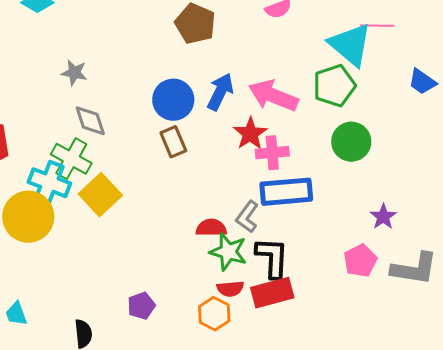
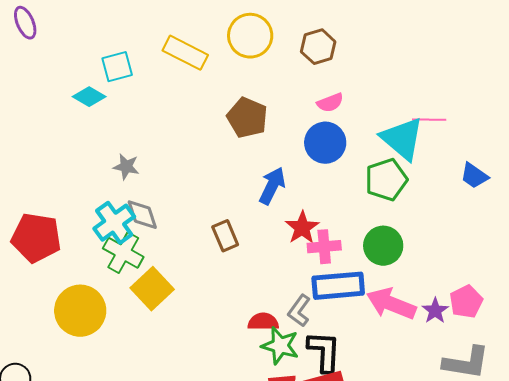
pink arrow: (273, 96) -> (391, 304), moved
blue circle: (173, 100) -> (325, 143), moved
green circle: (351, 142) -> (383, 246), moved
cyan cross: (49, 183) -> (114, 223), moved, turned 33
pink pentagon: (360, 261) -> (466, 302), moved

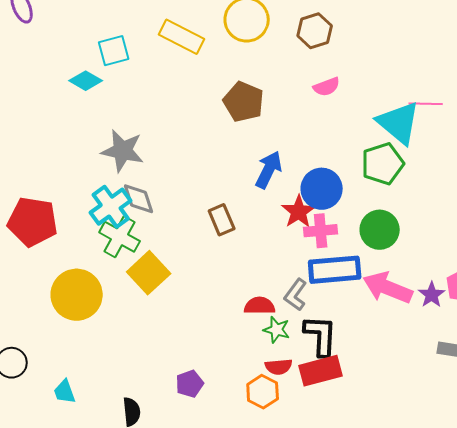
blue circle: (325, 143) -> (322, 189), moved
gray star: (126, 167) -> (123, 151), size x1.6
green star: (280, 346) -> (277, 330), size x0.7

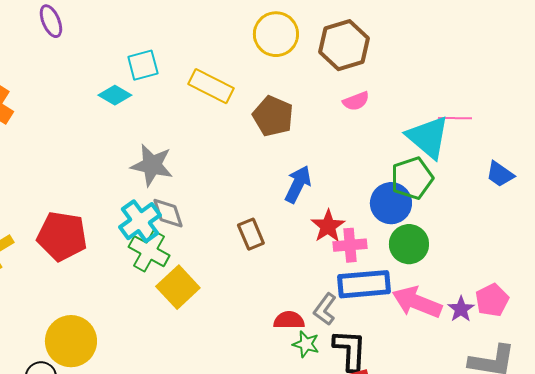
brown hexagon: (315, 31) -> (344, 45), size x1.4
yellow rectangle: (182, 37) -> (211, 86), moved
blue circle: (322, 189) -> (391, 203), moved
yellow circle: (77, 295) -> (71, 341), moved

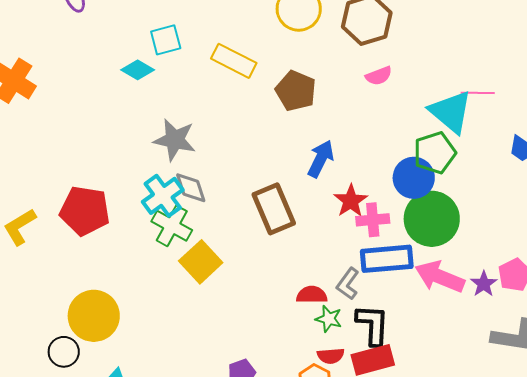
brown rectangle: (251, 234) -> (274, 209), size x1.6
green circle: (409, 244) -> (432, 219), size x1.4

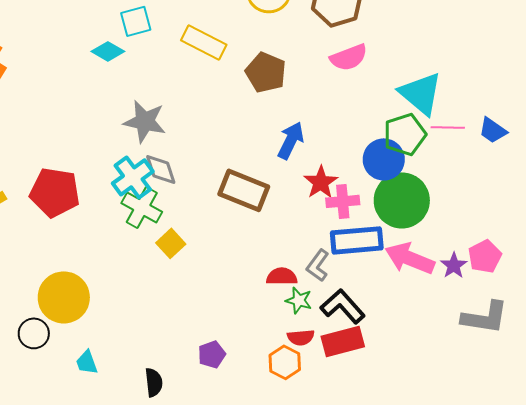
pink semicircle: (379, 76) -> (349, 57), size x1.4
pink line: (478, 93) -> (448, 127), moved
brown rectangle: (274, 209) -> (244, 190), turned -45
yellow square: (201, 262) -> (171, 243), size x0.7
black L-shape: (373, 325) -> (343, 306), turned -45

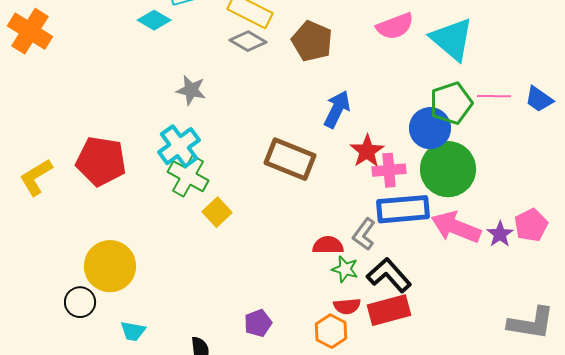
cyan triangle: (421, 93) -> (452, 39), moved
gray star: (145, 121) -> (191, 90), size x0.7
gray diamond: (161, 169) -> (248, 41), moved, turned -42
gray L-shape: (485, 317) -> (531, 323), moved
cyan trapezoid: (87, 362) -> (133, 331), turned -60

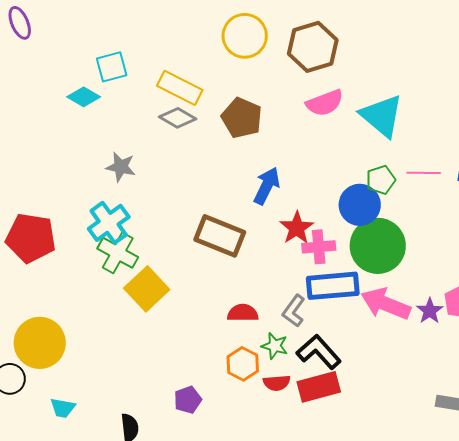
green pentagon: (451, 103) -> (381, 180), size x0.7
yellow square: (217, 212) -> (147, 289), size x1.5
red semicircle: (328, 245) -> (243, 313), moved
orange hexagon: (331, 331) -> (243, 364), moved

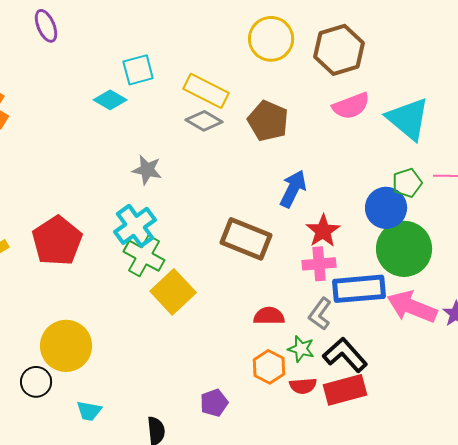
red pentagon: (31, 238) -> (57, 241), turned 30
pink cross: (319, 247) -> (319, 264), moved

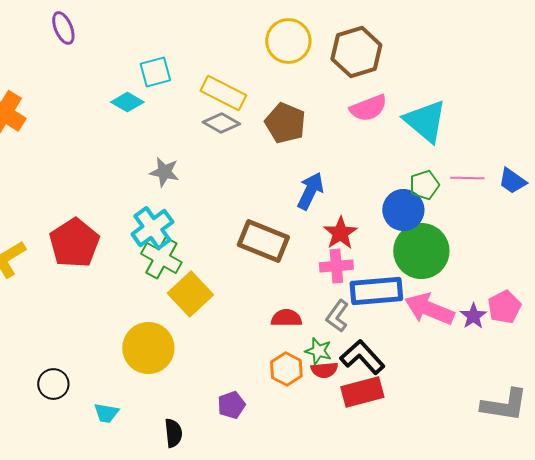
yellow circle: (66, 346) -> (148, 348), moved
red semicircle: (303, 386) -> (324, 370), moved

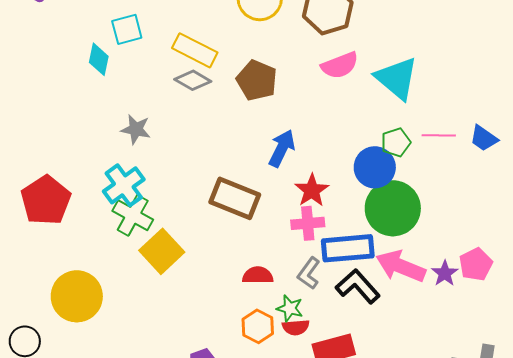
cyan diamond: (127, 102) -> (99, 59), turned 72
yellow circle: (148, 348) -> (77, 296), moved
black L-shape: (362, 357) -> (358, 286), moved

